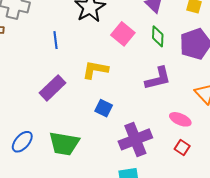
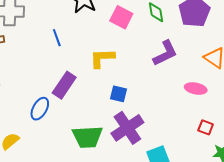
purple cross: (135, 139) -> (127, 128), moved
blue ellipse: (22, 142) -> (40, 109), moved
red square: (182, 147) -> (206, 127), moved

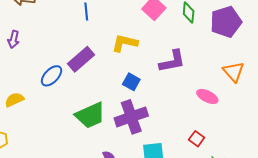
purple L-shape: (165, 53) -> (172, 61), moved
red square: (206, 127) -> (197, 139), moved
green trapezoid: (87, 137) -> (90, 115), turned -36

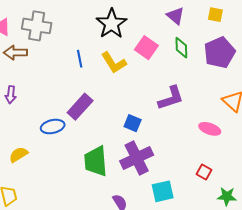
yellow L-shape: (125, 43) -> (114, 63), moved, turned -128
blue ellipse: (52, 76) -> (53, 126), turned 40
green trapezoid: (90, 115) -> (96, 161), turned 116

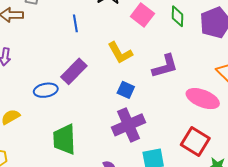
yellow L-shape: (114, 63) -> (120, 53), moved
pink ellipse: (210, 129) -> (203, 99), size x1.5
green trapezoid: (96, 161) -> (64, 139), moved
red square: (204, 172) -> (195, 141), size x1.8

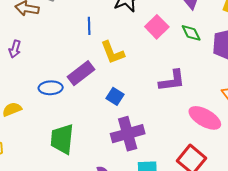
green diamond: (177, 16) -> (191, 33), turned -35
yellow L-shape: (120, 53) -> (112, 53), moved
blue square: (126, 90) -> (115, 96), moved

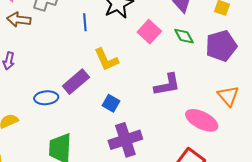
blue line: (89, 26) -> (85, 22), moved

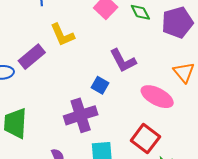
purple L-shape: (167, 85) -> (123, 61), turned 72
blue square: (111, 103) -> (100, 85), moved

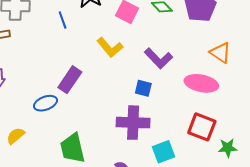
yellow L-shape: (62, 35) -> (110, 47), moved
purple cross: (81, 115) -> (133, 123), turned 36

